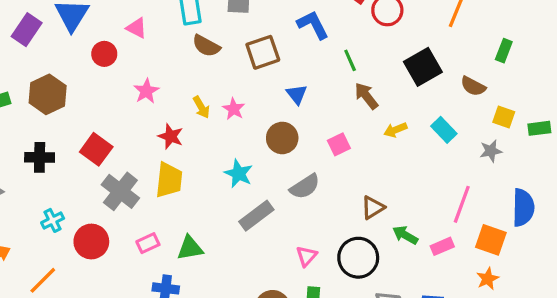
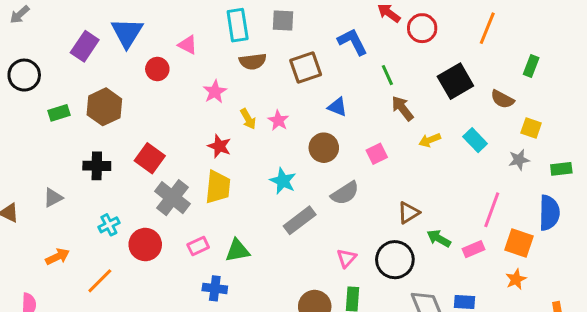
brown semicircle: (206, 46) -> (253, 61), turned -36
pink star: (146, 91) -> (215, 92), moved
blue triangle: (297, 94) -> (337, 107), turned -30
green rectangle: (539, 128) -> (561, 169), moved

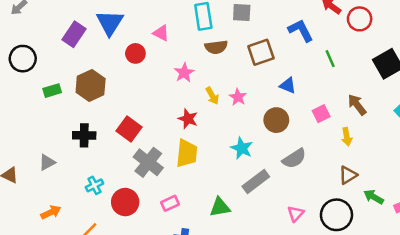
brown arrow: (402, 108) -> (357, 105), moved
yellow arrow: (430, 140) -> (347, 137), moved, turned -78
pink square: (377, 154) -> (321, 114), moved
green triangle: (238, 251) -> (220, 207), moved

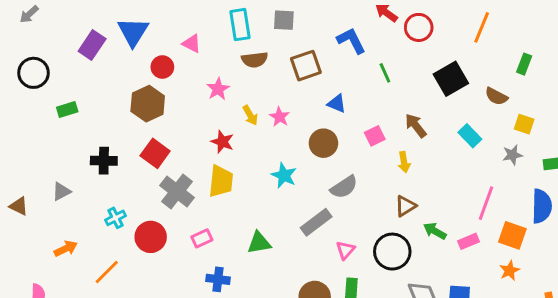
brown hexagon: (91, 85) -> (148, 104), moved
gray rectangle: (256, 182) -> (316, 222), moved

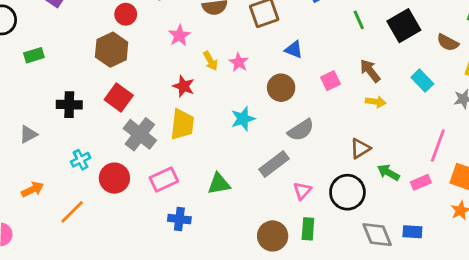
green line: (385, 73) -> (359, 20), moved
yellow arrow: (404, 162) -> (376, 102), moved, turned -72
cyan star: (284, 175) -> (243, 119), turned 30
pink rectangle: (202, 238) -> (164, 179), size x1.4

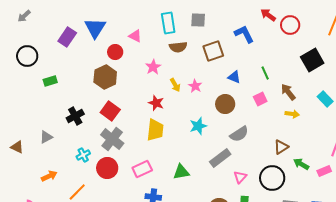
green line: (359, 20) -> (265, 73), moved
black cross: (69, 105) -> (75, 116), turned -30
gray cross: (140, 134) -> (112, 139), moved

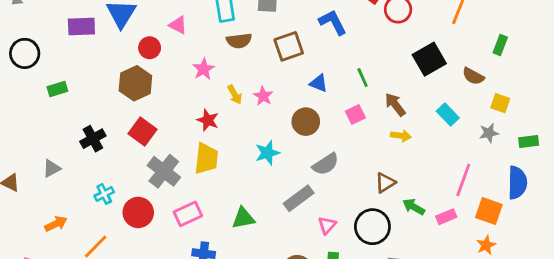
purple rectangle: (67, 37) -> (81, 26), turned 54
gray cross: (112, 139) -> (164, 171), moved

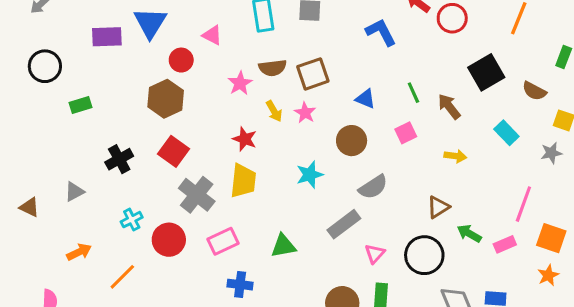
brown semicircle: (239, 41) -> (273, 68), moved
brown square: (289, 46) -> (313, 74), moved
brown arrow: (395, 105) -> (449, 106), moved

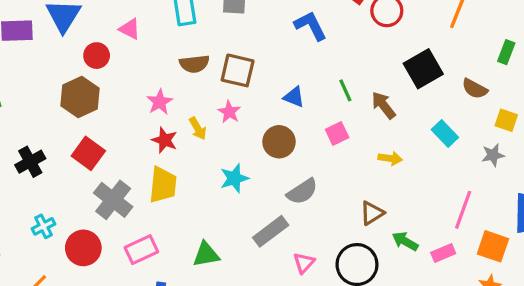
brown square: (313, 74) -> (238, 70), turned 32
pink star: (240, 83) -> (160, 102), moved
yellow arrow: (274, 111) -> (198, 129), moved

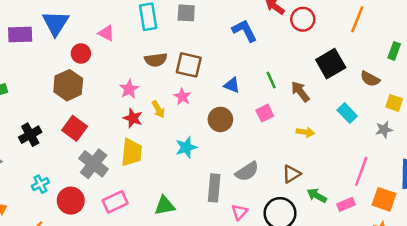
gray semicircle: (302, 192) -> (247, 171), moved
gray rectangle: (271, 231) -> (214, 188), turned -48

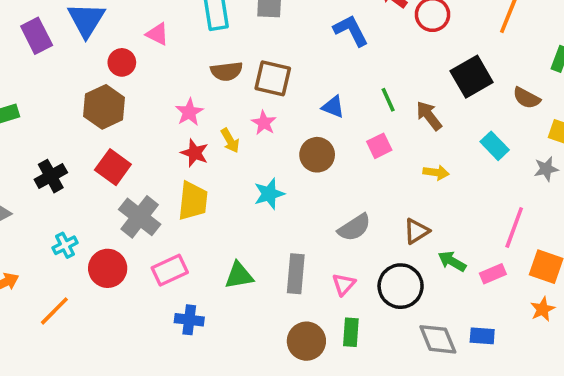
purple rectangle: (20, 34) -> (37, 36), turned 65
gray rectangle: (214, 188) -> (296, 274), moved

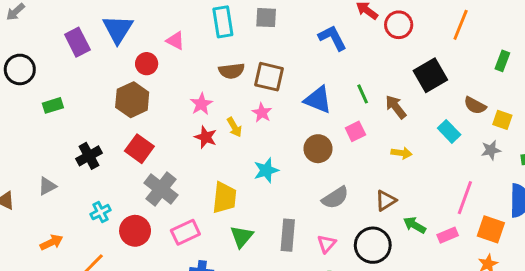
brown semicircle: (527, 98) -> (475, 105), moved
blue triangle: (333, 107) -> (318, 100), size x1.5
brown circle: (317, 155) -> (318, 149), moved
yellow trapezoid: (193, 201) -> (224, 198), moved
green triangle: (239, 275) -> (242, 237), turned -40

